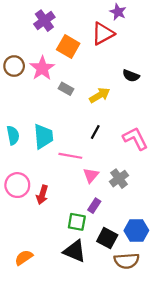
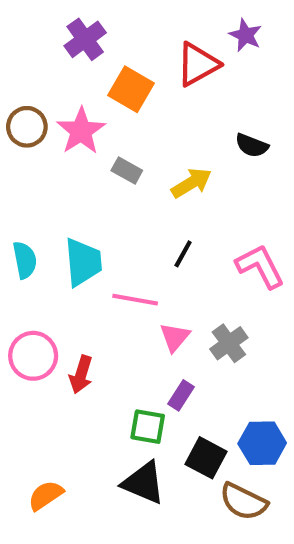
purple star: (118, 12) -> (246, 35), moved
brown semicircle: (127, 261) -> (243, 502), turned 30

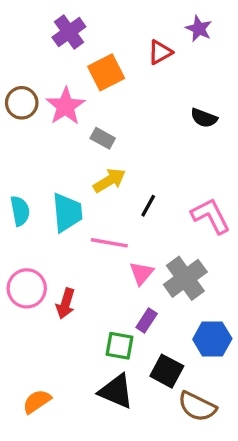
red triangle: (198, 64) -> (160, 52), size x0.7
orange square: (131, 89) -> (106, 72), turned 33
yellow arrow: (191, 183) -> (109, 180), moved
gray cross: (229, 343) -> (185, 278), size x1.4
blue hexagon: (262, 443) -> (212, 339), moved

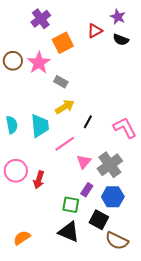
black semicircle: (204, 118) -> (121, 40), moved
pink line: (109, 243) -> (65, 144), turned -45
blue hexagon: (212, 339) -> (113, 197), moved

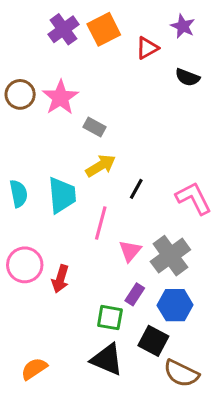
black semicircle: (121, 40) -> (187, 77), moved
orange square: (63, 43) -> (104, 29), moved
pink line: (65, 144) -> (101, 223), turned -40

